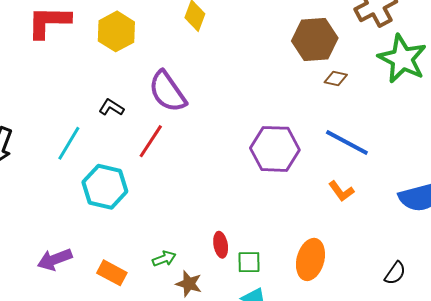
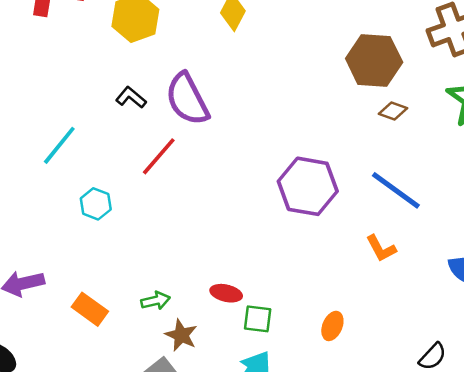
black L-shape: (111, 107) -> (131, 97), moved
cyan hexagon: (105, 187) -> (96, 204), size x0.6
red ellipse: (221, 245) -> (226, 293), turned -75
orange ellipse: (310, 259) -> (332, 326), size x0.6

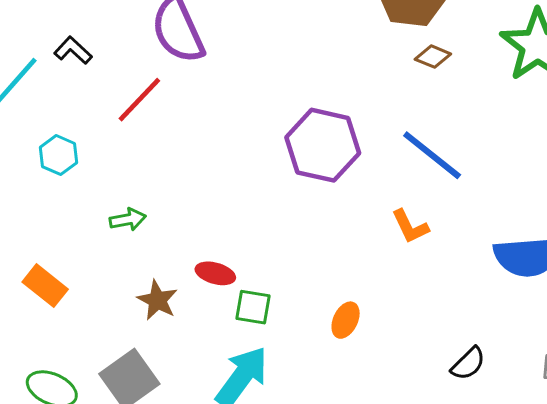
black L-shape: (131, 97) -> (73, 50), moved
green arrow: (156, 301) -> (128, 219), moved
brown star: (181, 335) -> (157, 300), moved

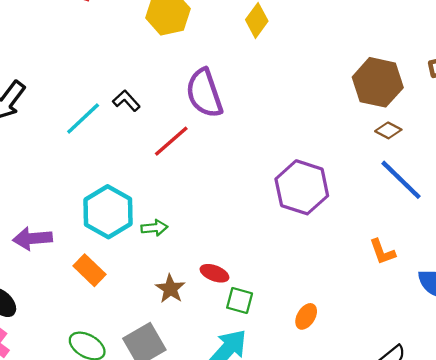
cyan hexagon: (58, 155) -> (108, 212), moved, size x1.8
blue line: (432, 155) -> (401, 180), moved
orange L-shape: (410, 226) -> (382, 252), moved

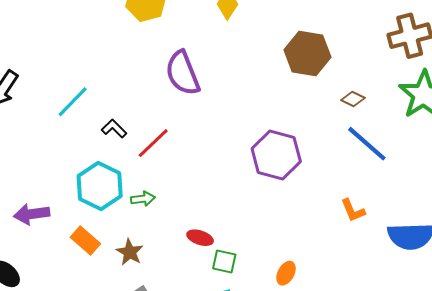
brown hexagon: (378, 82) -> (307, 54), moved
black L-shape: (126, 101) -> (114, 129), moved
red line: (171, 141) -> (153, 143), moved
brown star: (170, 289) -> (130, 252), moved

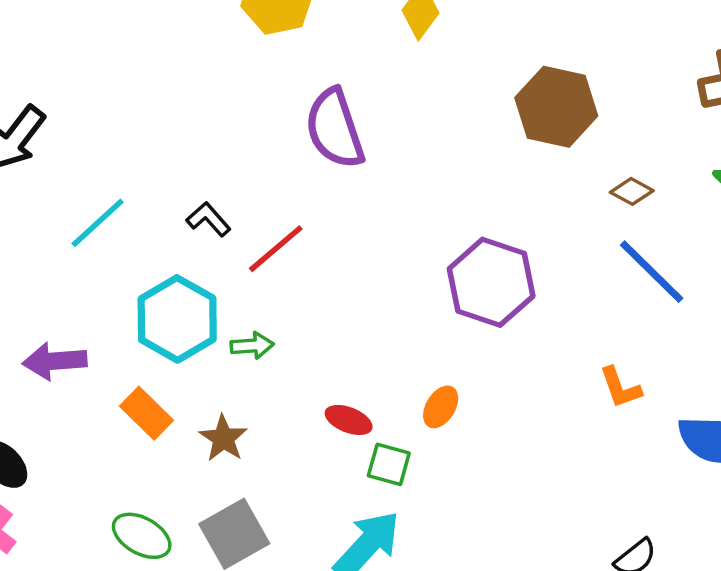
cyan line: (73, 102) -> (98, 223), moved
orange ellipse: (286, 273) -> (441, 407), moved

